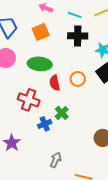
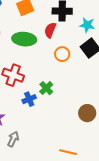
red semicircle: (55, 83) -> (50, 30), moved, turned 35
gray arrow: (56, 160) -> (13, 139), moved

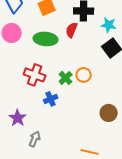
orange circle: (62, 54) -> (84, 75), moved
green cross: (46, 88) -> (66, 78), moved

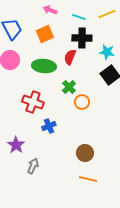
green cross: (66, 78) -> (69, 87), moved
brown circle: (109, 113) -> (85, 153), moved

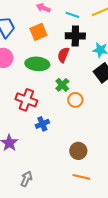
gray arrow: (33, 166) -> (26, 179), moved

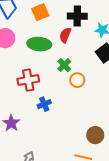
red cross: (26, 100) -> (28, 80), turned -30
brown circle: (78, 151) -> (95, 135), moved

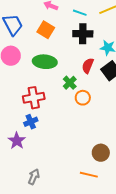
orange square: (40, 12) -> (46, 30), turned -36
red semicircle: (65, 35) -> (88, 66), moved
blue cross: (44, 104) -> (31, 122), moved

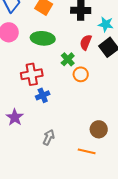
blue cross: (31, 122) -> (43, 95), moved
gray arrow: (34, 177) -> (49, 137), moved

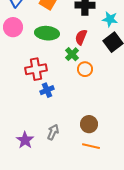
red semicircle: (86, 42) -> (81, 37), moved
purple star: (15, 117) -> (25, 140), moved
brown circle: (99, 129) -> (89, 124), moved

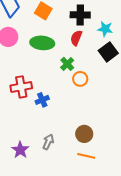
red semicircle: (81, 37) -> (76, 38), moved
red cross: (36, 69) -> (21, 87), moved

